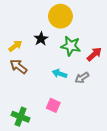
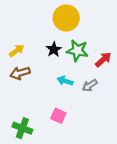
black star: (41, 39) -> (54, 49), moved
brown arrow: (18, 66) -> (20, 73), turned -54

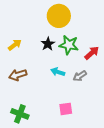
brown arrow: (20, 73) -> (18, 75), moved
pink square: (58, 116) -> (66, 109), moved, turned -32

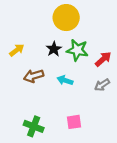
brown arrow: (18, 75) -> (34, 76), moved
gray arrow: (80, 76) -> (102, 85), moved
green cross: (20, 114) -> (34, 126), moved

